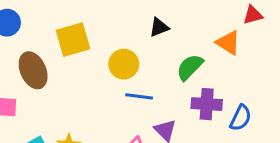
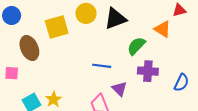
black triangle: (159, 27) -> (115, 19), size x1.6
yellow circle: (124, 64) -> (86, 13), moved
blue semicircle: (240, 118) -> (181, 83), moved

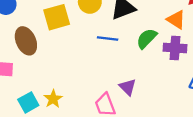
blue line: (102, 66) -> (108, 39), moved
purple cross: (148, 71) -> (175, 48), moved

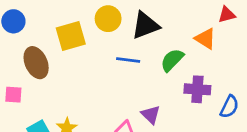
purple cross: (175, 48) -> (197, 89), moved

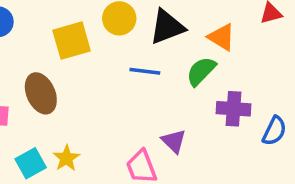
orange triangle: (205, 39) -> (222, 37), moved
brown ellipse: (36, 63) -> (41, 93), moved

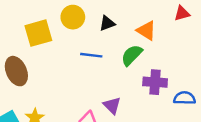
black triangle: (167, 27) -> (107, 23), size x0.6
blue semicircle: (274, 131) -> (184, 98), turned -115

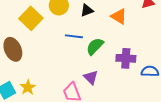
yellow square: (38, 33) -> (31, 18), turned -30
green semicircle: (132, 55) -> (95, 46), moved

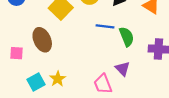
green semicircle: (95, 46) -> (127, 37), turned 114

